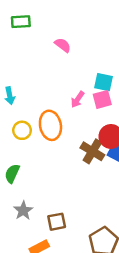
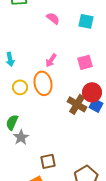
cyan square: (104, 82) -> (86, 21), moved
pink arrow: (78, 99) -> (51, 60), moved
gray star: (23, 211) -> (21, 137), moved

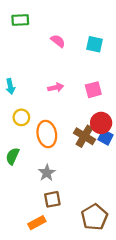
pink arrow: (51, 60) -> (56, 87), turned -136
orange ellipse: (43, 83) -> (47, 134), moved
gray star: (21, 137) -> (47, 173), moved

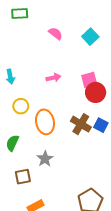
cyan square: (94, 44) -> (90, 37), turned 35
red circle: (101, 123) -> (96, 92), moved
brown square: (52, 199) -> (23, 177), moved

